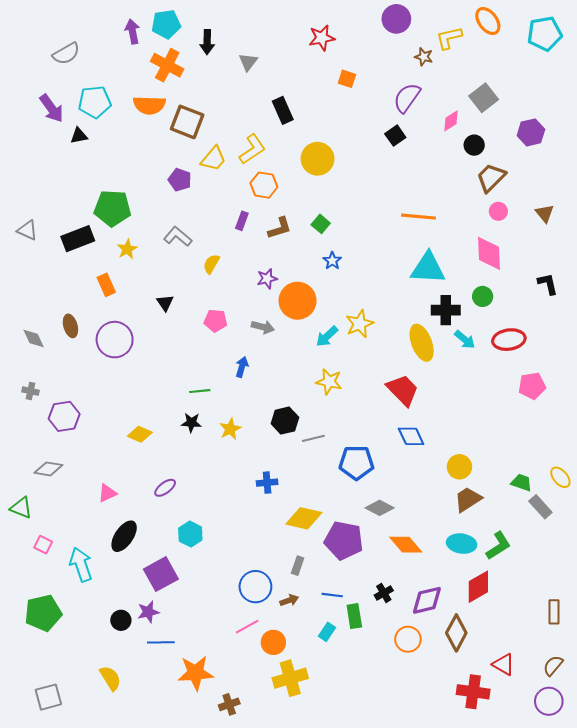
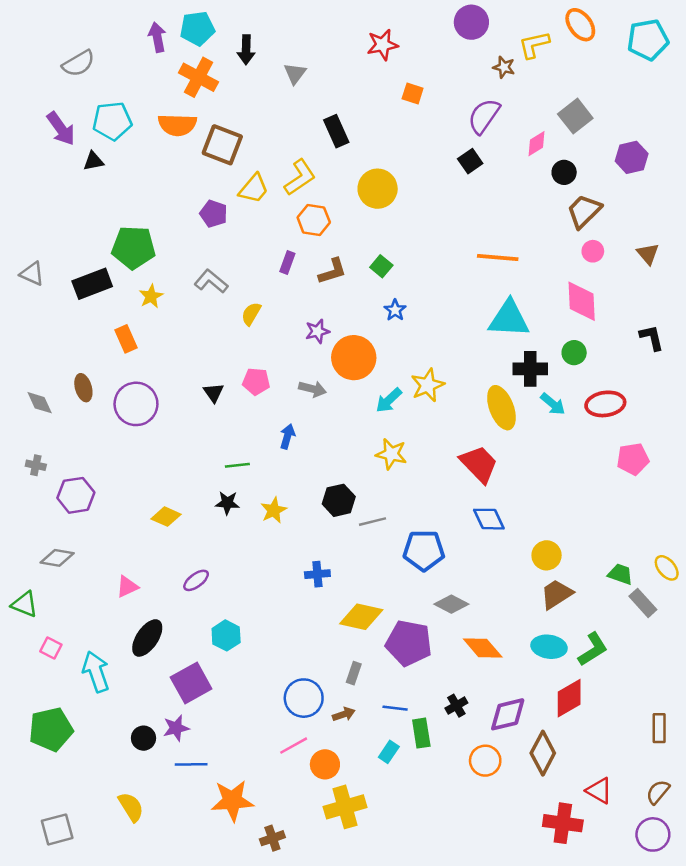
black triangle: (165, 303) -> (214, 393), moved

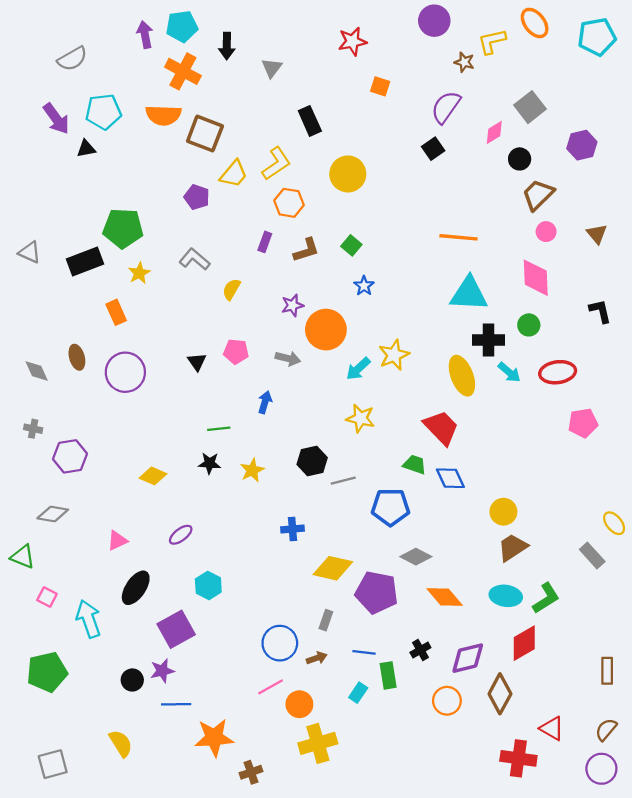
green trapezoid: (620, 574) -> (415, 464), moved

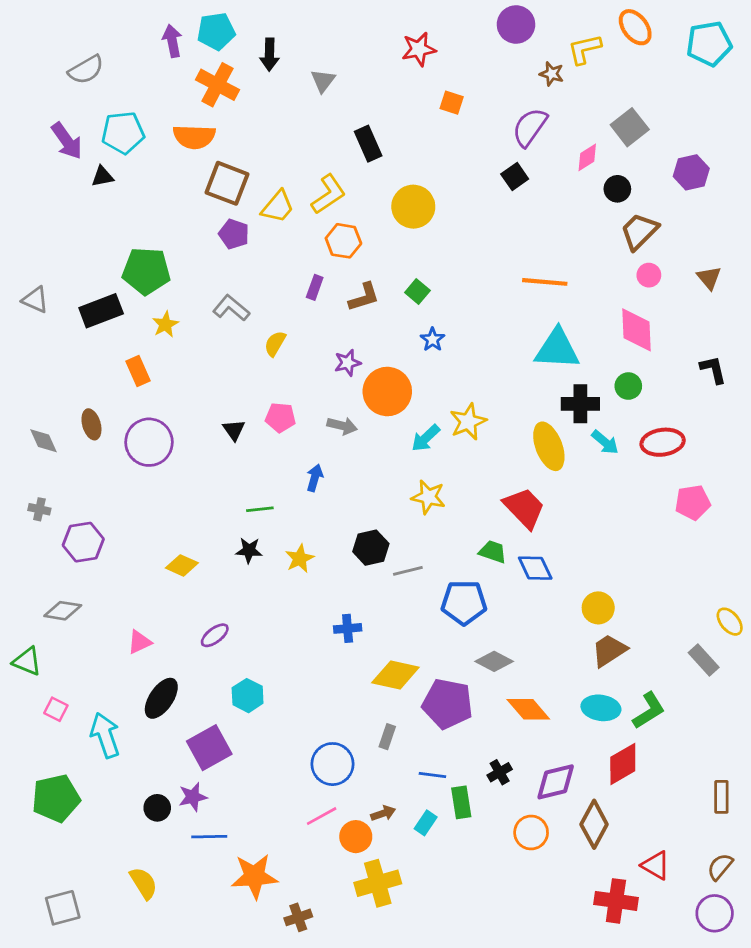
brown square: (205, 134) -> (227, 183), moved
brown arrow: (317, 658) -> (383, 813), moved

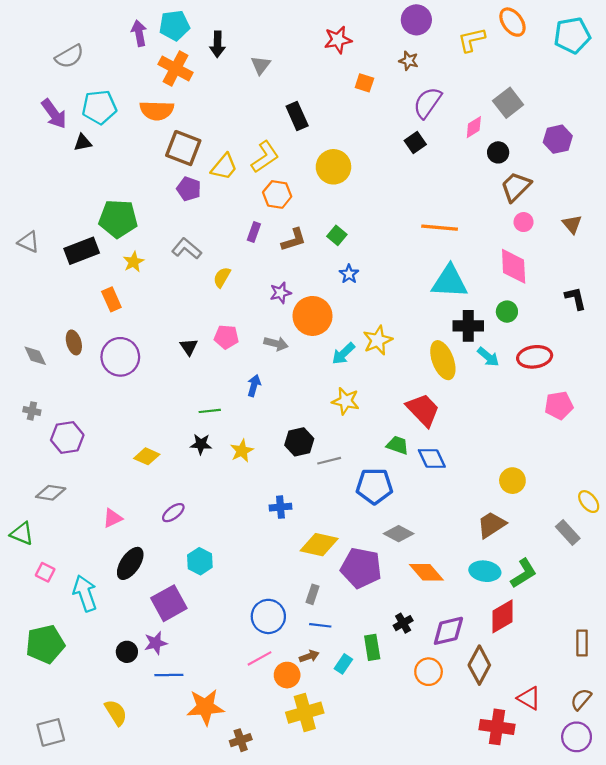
brown star: (552, 74) -> (409, 61), moved
yellow circle: (598, 608) -> (512, 481), moved
blue line: (432, 775) -> (320, 625), moved

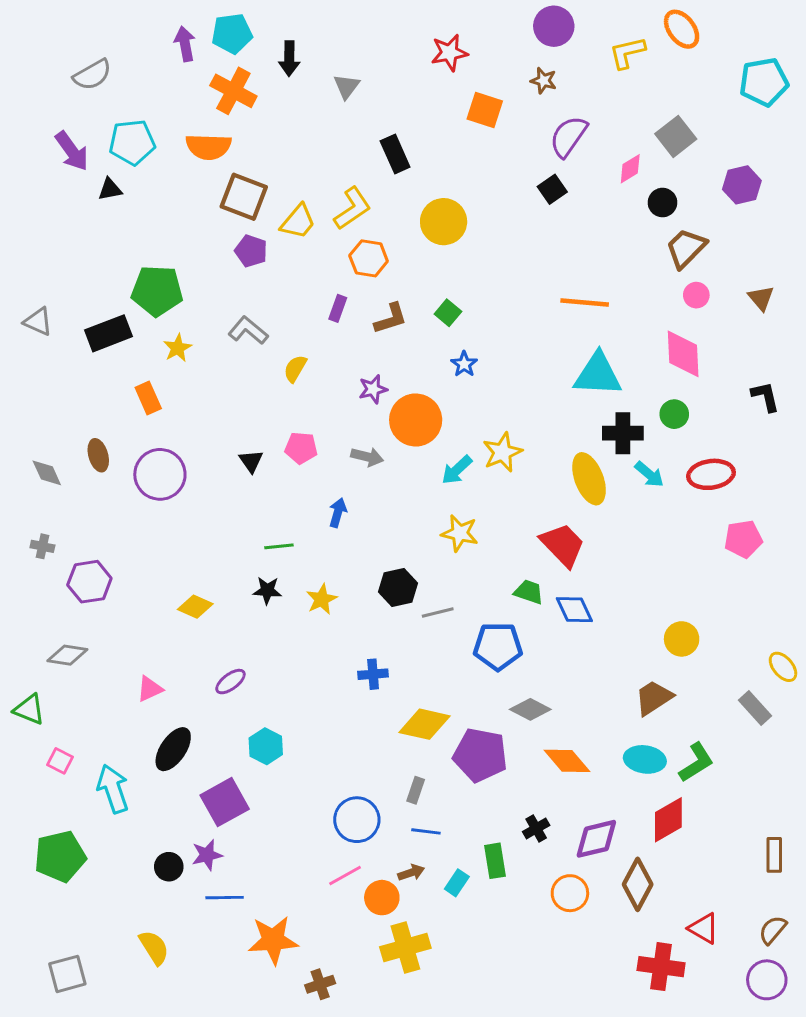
cyan pentagon: (572, 35) -> (764, 82), moved
orange square: (364, 83) -> (485, 110), size x1.4

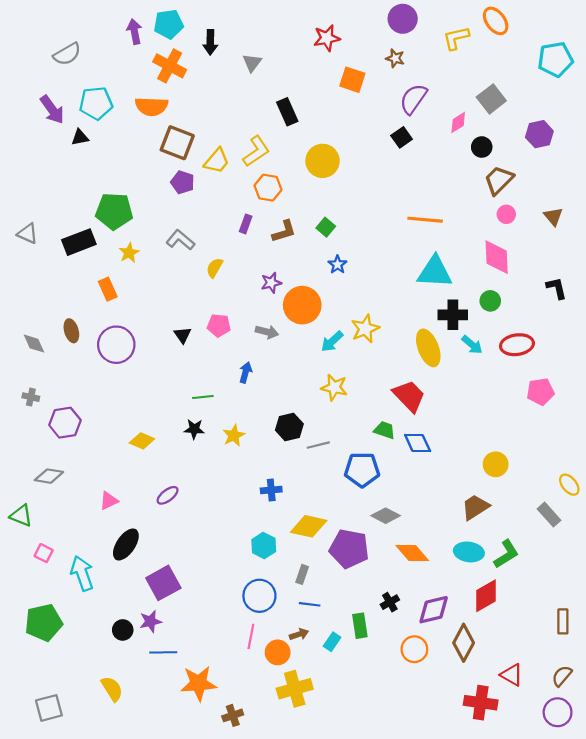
cyan hexagon: (266, 746) -> (264, 546), moved
pink line: (345, 876) -> (251, 636), turned -50

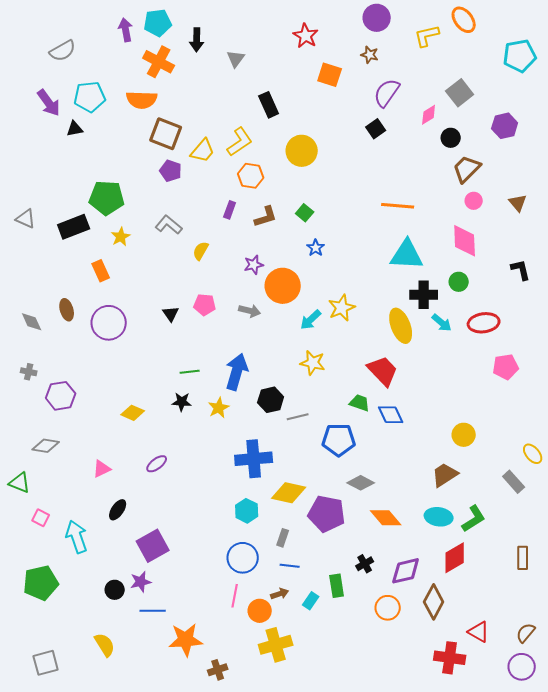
red star: (327, 38) -> (306, 36), turned -30
blue arrow: (246, 372) -> (237, 372), moved, size x1.8
blue cross: (271, 490) -> (254, 459), size x1.8
black ellipse: (126, 544) -> (118, 510), size x0.7
brown rectangle: (563, 621) -> (523, 558), moved

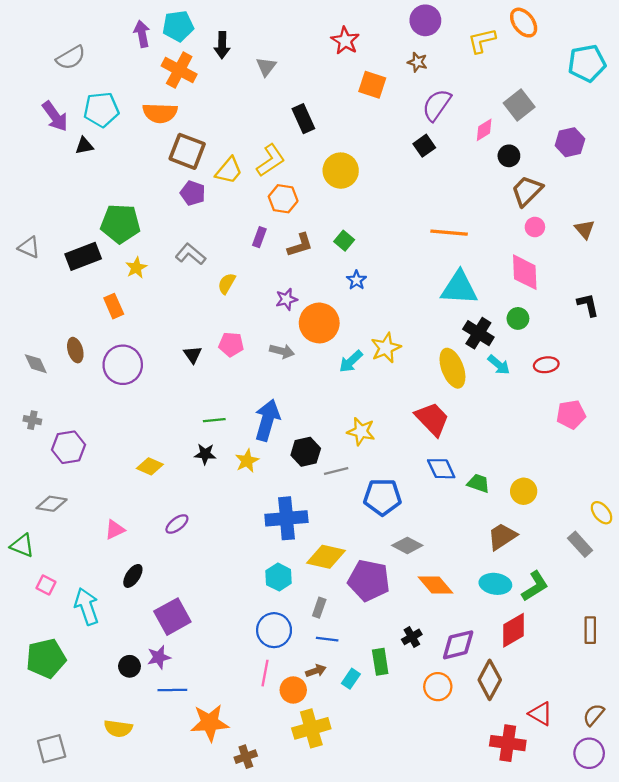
black cross: (424, 295) -> (478, 333), turned 32
red ellipse: (484, 323) -> (546, 365), size x0.7
yellow star: (313, 363) -> (361, 431), moved
green trapezoid: (360, 403) -> (478, 483), moved
yellow semicircle: (105, 645) -> (118, 728), turned 130

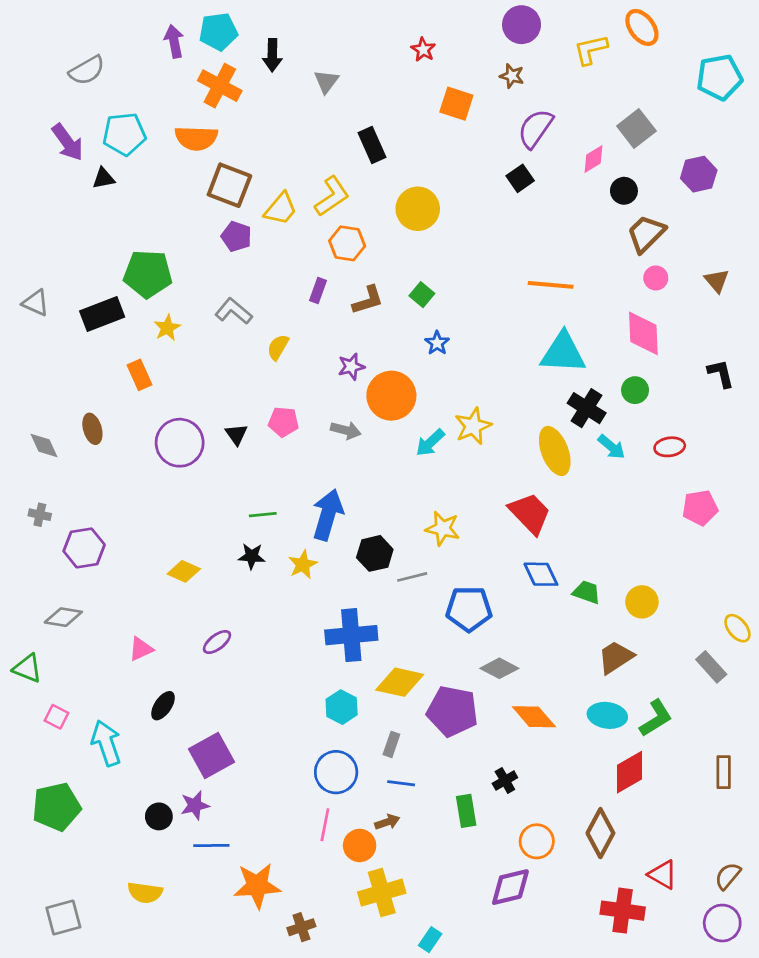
red star: (345, 41) -> (423, 50), size x0.7
purple circle: (123, 365) -> (180, 443), moved
purple diamond: (458, 645) -> (510, 887), moved
cyan rectangle: (351, 679) -> (430, 940), moved

